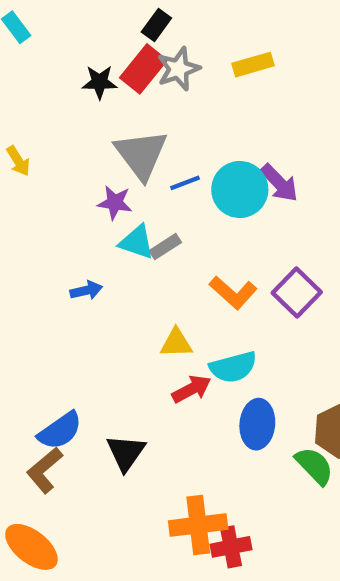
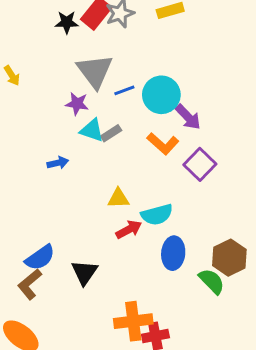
purple arrow: (279, 183) -> (188, 117), moved
orange L-shape: (233, 293) -> (163, 144), moved

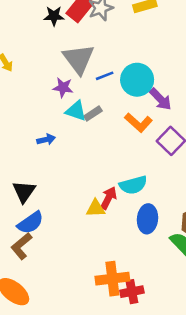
yellow triangle: (118, 198) -> (95, 208), moved
red arrow: (129, 229) -> (108, 198), turned -35
black triangle: (84, 272) -> (24, 192), moved

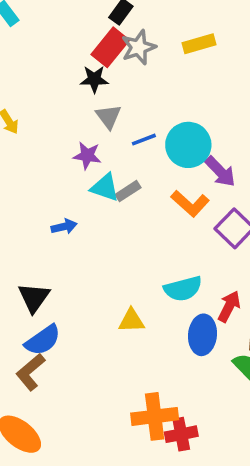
black star: (54, 16) -> (94, 79), moved
gray triangle: (79, 59) -> (108, 117), size x0.6
red arrow: (108, 198) -> (229, 306), moved

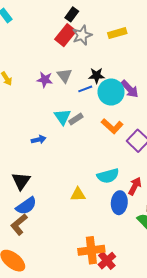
black star: (94, 79) -> (97, 75), moved
purple star: (87, 156) -> (45, 80), moved
purple arrow: (220, 172) -> (130, 89), moved
cyan triangle: (105, 187) -> (62, 117), turned 36
red cross: (181, 434) -> (107, 261), turned -30

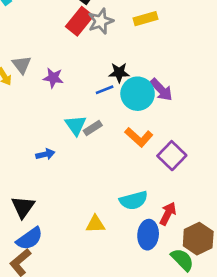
gray triangle: (64, 75) -> (22, 65), moved

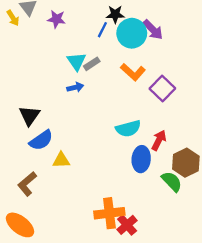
blue line: (105, 90) -> (102, 30), turned -42
blue arrow: (45, 154) -> (75, 87), moved
black triangle: (23, 207) -> (29, 116), moved
yellow triangle: (95, 224) -> (61, 160), moved
blue semicircle: (29, 239) -> (41, 140), moved

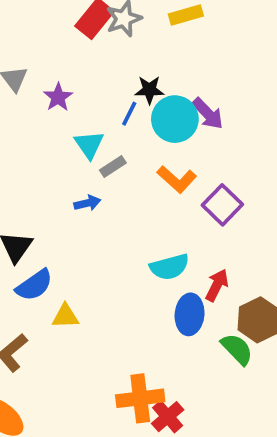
purple star: (56, 19) -> (58, 97), turned 30
cyan triangle: (76, 61) -> (89, 145), moved

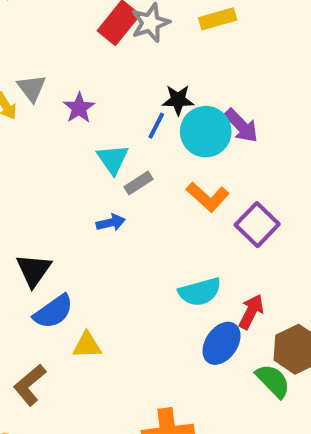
blue ellipse: (190, 314) -> (222, 343), turned 30

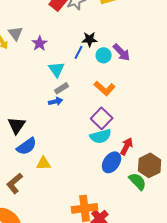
cyan circle: (206, 132) -> (104, 55), size x0.6
gray rectangle: (138, 183) -> (62, 88), moved
purple square: (257, 225) -> (102, 118), moved

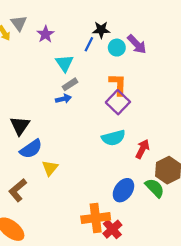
orange L-shape: (105, 88) -> (118, 84), turned -130
purple square: (102, 118) -> (118, 102), moved
blue ellipse: (112, 162) -> (123, 190), moved
yellow triangle: (44, 163) -> (50, 168), turned -49

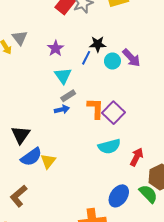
purple star: (46, 34) -> (56, 48), moved
orange L-shape: (118, 84) -> (96, 108), moved
yellow triangle: (50, 168) -> (48, 161), moved

